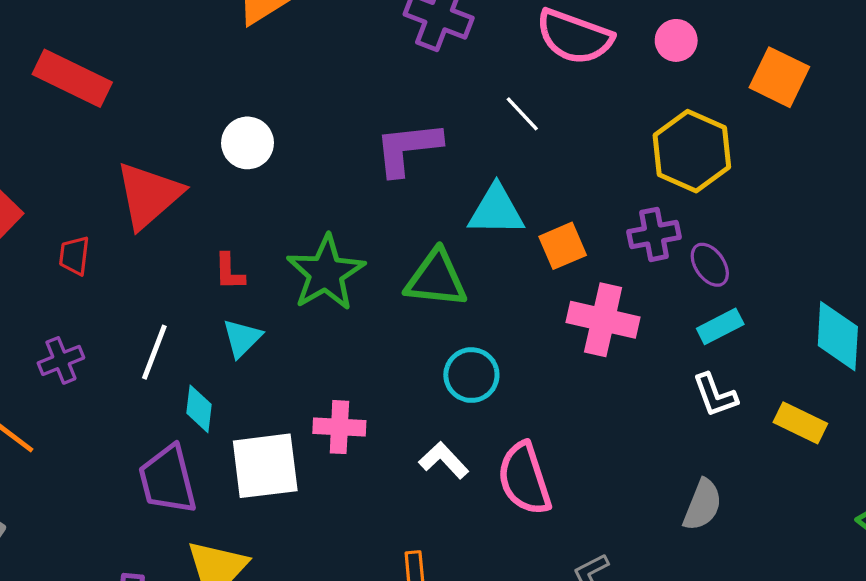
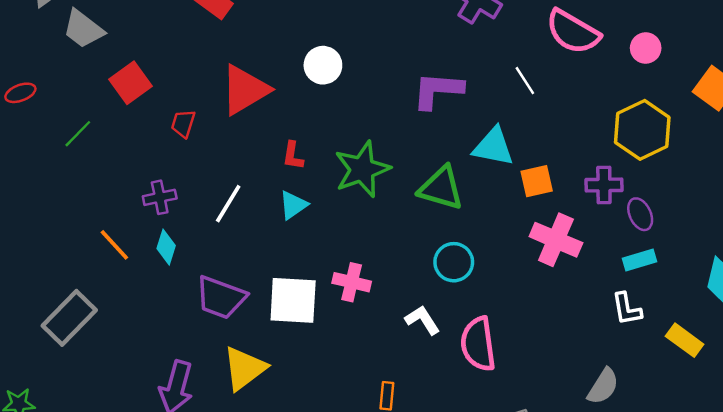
cyan diamond: (199, 409) -> (166, 247), moved
purple trapezoid: (168, 480) -> (221, 297), turned -66

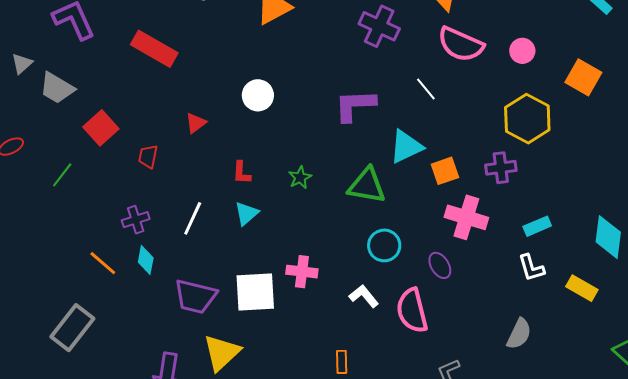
red triangle: (245, 90) -> (196, 123), size x0.5
cyan triangle: (493, 147) -> (406, 147), turned -30
green star: (362, 169) -> (300, 177), size x0.5
purple ellipse: (640, 214) -> (440, 265), moved

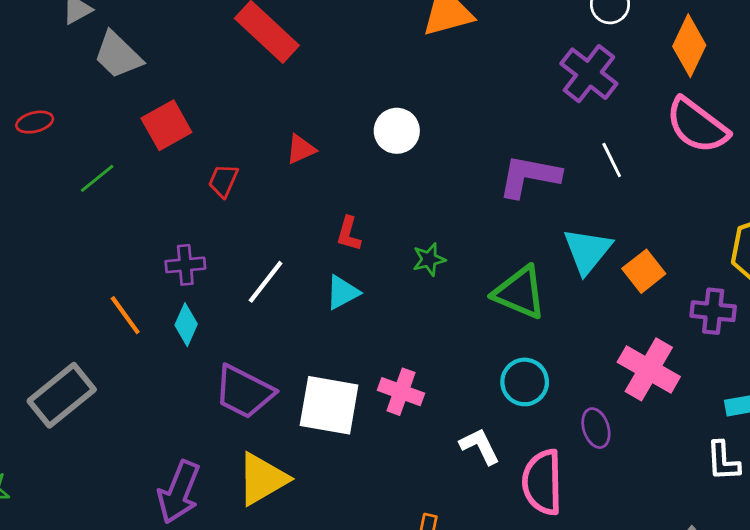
white line: (426, 89) -> (612, 160), moved
cyan triangle: (406, 147) -> (587, 251), turned -39
orange square: (445, 171) -> (644, 271), moved, turned -32

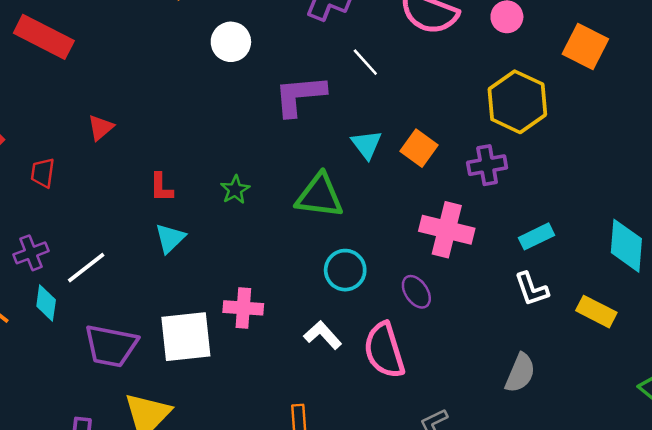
white circle: (397, 131) -> (231, 42), moved
cyan triangle: (587, 251) -> (367, 144), size x0.7
white line: (266, 282) -> (86, 268), moved, turned 30

